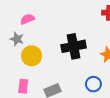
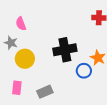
pink semicircle: (27, 19) -> (21, 24), turned -88
blue circle: (93, 84) -> (84, 71), moved

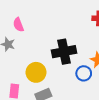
yellow circle: (25, 59) -> (36, 72), moved

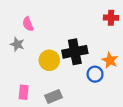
yellow circle: (36, 72) -> (49, 60), moved

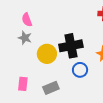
gray star: (17, 44) -> (25, 38), moved
blue circle: (95, 74) -> (80, 70), moved

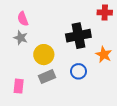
black cross: (71, 46) -> (78, 36), moved
gray rectangle: (51, 88) -> (47, 77), moved

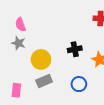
black cross: (78, 36) -> (75, 49), moved, size x0.6
blue circle: (78, 71) -> (79, 84), moved

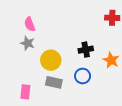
gray rectangle: (44, 81) -> (54, 82), turned 35
blue circle: (79, 84) -> (83, 76), moved

